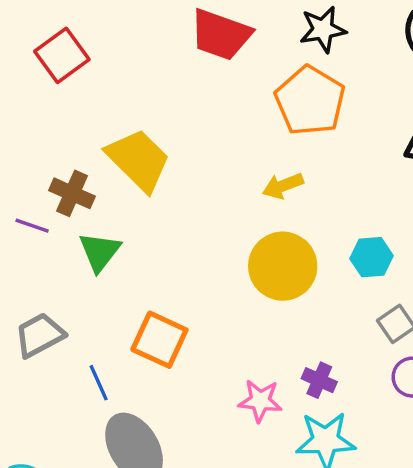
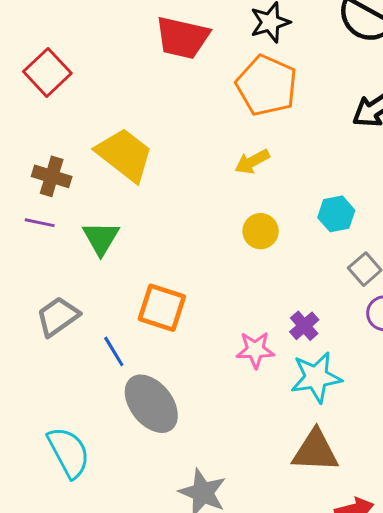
brown cross: (72, 193) -> (52, 176), moved
yellow circle: (283, 266) -> (261, 231), size x0.6
purple cross: (319, 380) -> (304, 326), turned 32

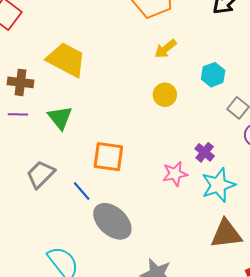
yellow arrow: (252, 162) -> (166, 49), moved

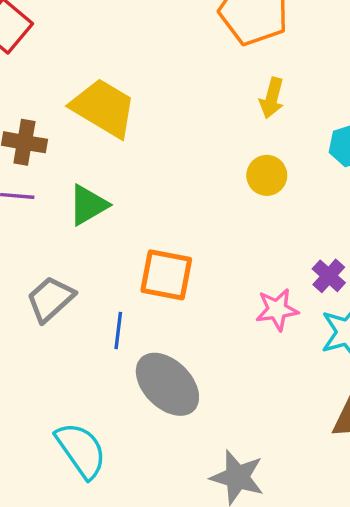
yellow arrow: (166, 49) -> (272, 98), turned -40
green triangle: (60, 118) -> (88, 205), turned 36
blue line: (82, 191) -> (118, 331), turned 45

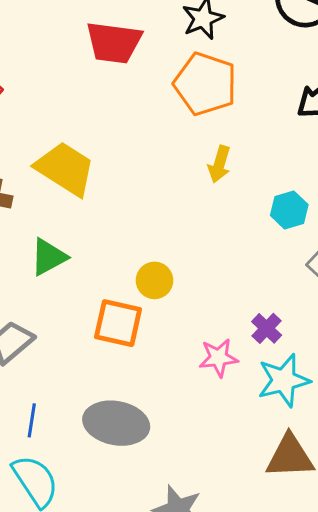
yellow circle: (267, 175) -> (155, 280), moved
blue line: (118, 331) -> (32, 420), moved
gray ellipse: (167, 384) -> (116, 423), turned -36

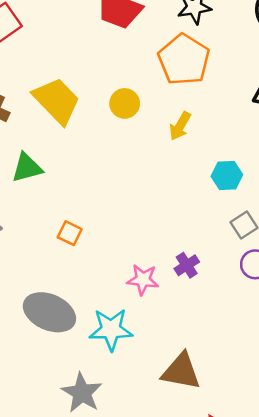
yellow circle: (155, 280) -> (125, 103), moved
orange square: (118, 323) -> (70, 233), size x0.6
cyan star: (284, 380) -> (111, 329), moved

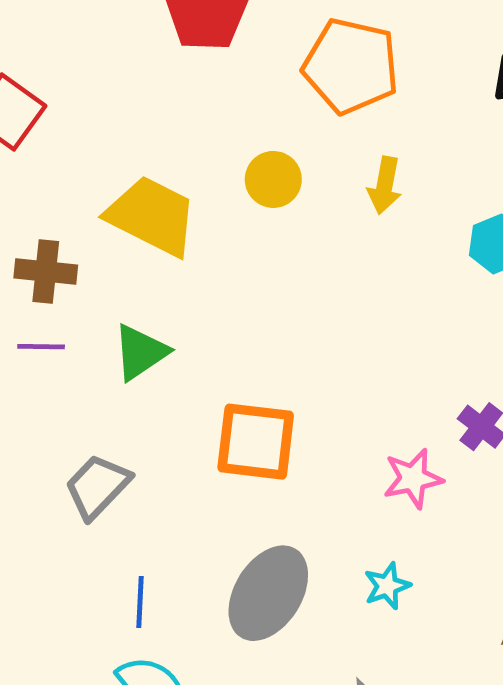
orange square: (70, 233) -> (256, 442), size x1.8
gray ellipse: (49, 312) -> (268, 593), turned -63
cyan star: (111, 329) -> (387, 586), size x0.6

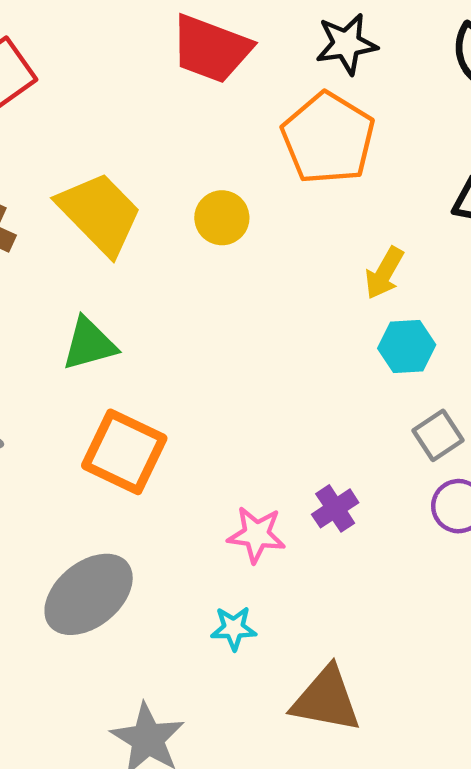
yellow arrow: (385, 185) -> (384, 273), moved
green triangle: (140, 352) -> (89, 344), moved
cyan star: (387, 586) -> (234, 628), moved

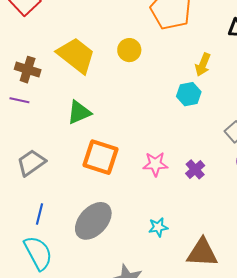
cyan hexagon: (407, 346) -> (189, 94), moved
pink star: (256, 535) -> (155, 164), moved

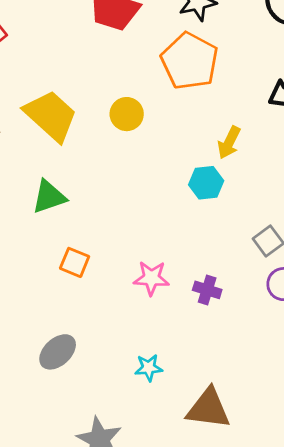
orange square: (101, 157) -> (75, 262), size x0.6
purple cross: (195, 169) -> (207, 290), turned -36
gray ellipse: (93, 221) -> (58, 352), size x0.7

